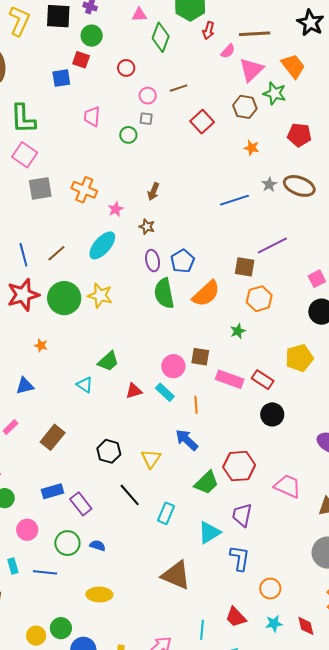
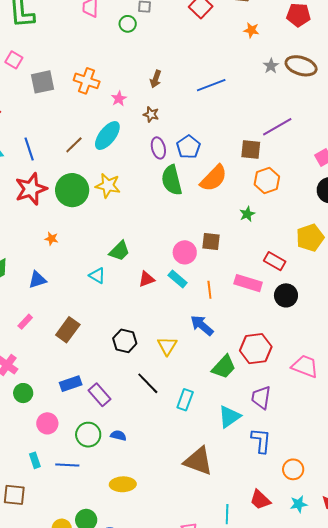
pink square: (25, 155) -> (14, 60), moved, size x0.7
blue line: (235, 200) -> (211, 85), moved
brown line: (56, 253) -> (74, 145), moved
pink rectangle: (230, 379) -> (248, 283), moved

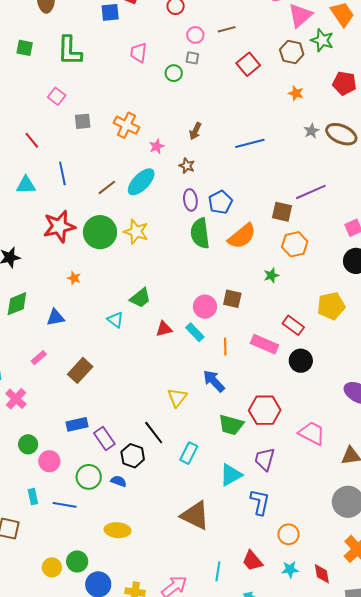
gray square: (43, 82) -> (83, 121), size x0.7
blue line: (29, 149) -> (62, 174), moved
black hexagon: (125, 341) -> (133, 456), moved
green trapezoid: (224, 367) -> (231, 425), turned 56
green circle: (23, 393) -> (28, 444), moved

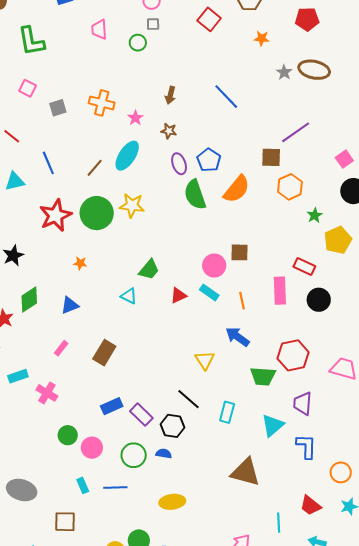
blue line: (250, 143) -> (226, 97), turned 72
green star: (271, 275) -> (315, 215), moved
pink rectangle: (264, 344) -> (280, 291), turned 76

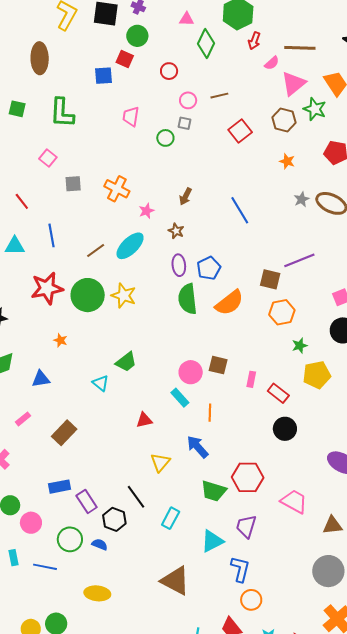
pink rectangle: (280, 291) -> (251, 379), moved, size x0.6
red triangle: (178, 295) -> (144, 420), moved
orange circle: (341, 472) -> (251, 600), moved

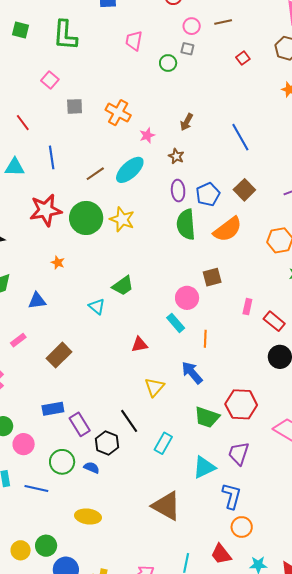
red square: (240, 131) -> (243, 58), size x0.6
brown square: (270, 279) -> (244, 190), moved, turned 30
brown square: (218, 365) -> (212, 277), moved, turned -30

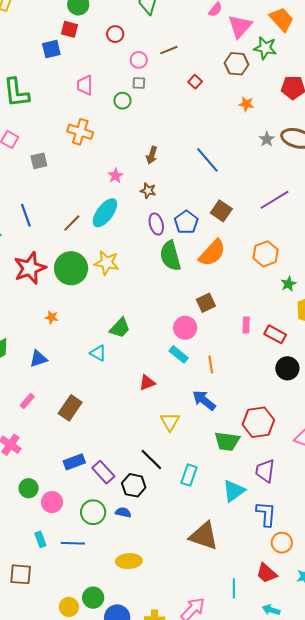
orange cross: (118, 113) -> (80, 132), moved

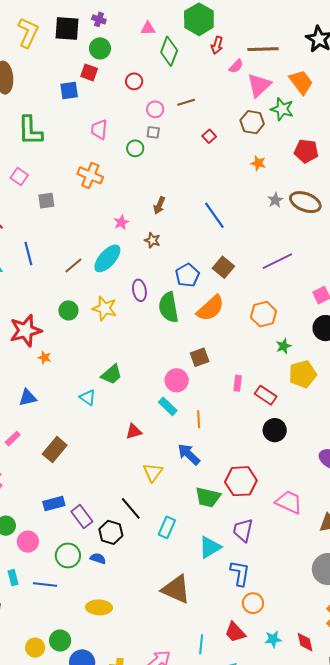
purple ellipse: (156, 224) -> (139, 290), moved
red star: (30, 268) -> (26, 331), moved
green circle: (71, 268) -> (68, 310), size x0.6

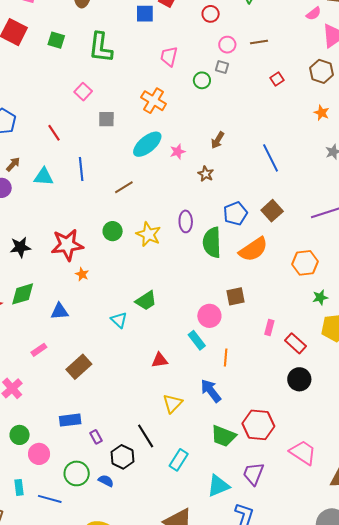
cyan ellipse: (107, 258) -> (147, 144), moved
purple rectangle: (82, 516) -> (96, 437), size x0.6

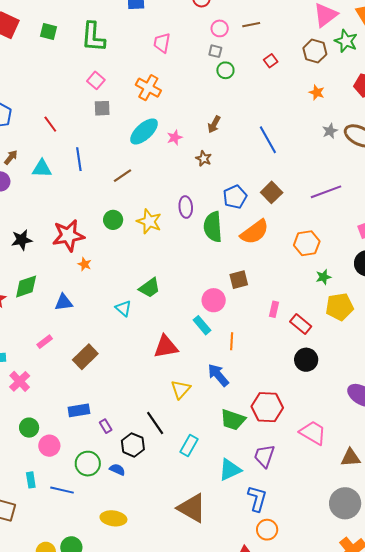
green circle: (202, 80) -> (225, 70), moved
pink square: (83, 92) -> (96, 80), moved
red triangle: (160, 360) -> (166, 347), size x1.5

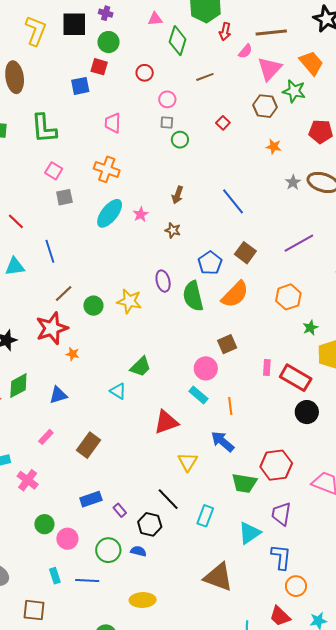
brown line: (251, 25) -> (205, 77), moved
brown line: (123, 176) -> (64, 293), moved
red rectangle: (301, 324) -> (296, 378), size x1.4

